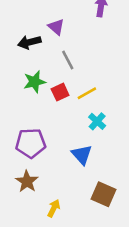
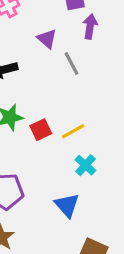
purple triangle: (56, 27) -> (47, 39), moved
gray line: (68, 60) -> (72, 63), moved

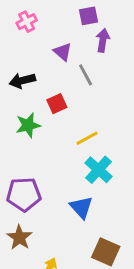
red square: (41, 130) -> (57, 104), moved
cyan cross: (85, 165) -> (99, 170), size x1.4

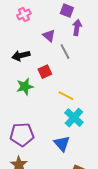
purple square: (88, 16) -> (67, 11), turned 32
yellow line: (87, 138) -> (66, 96), turned 56

